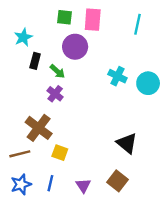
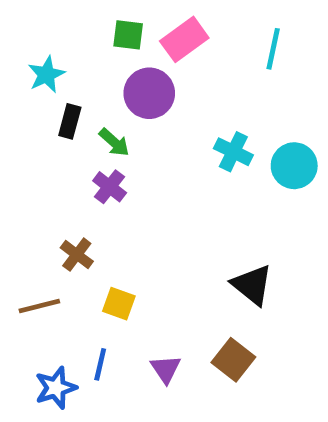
pink rectangle: (93, 20) -> (184, 39), turned 50
brown cross: (39, 128) -> (77, 255), size x0.6
blue star: (21, 184) -> (56, 388), moved

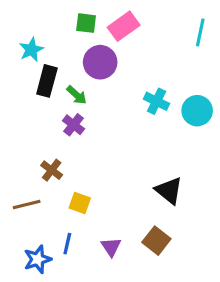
cyan line: (273, 49) -> (200, 32), moved
black rectangle: (70, 121) -> (47, 81), size x1.4

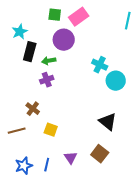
green arrow: (77, 95) -> (49, 61), turned 128
cyan circle: (197, 111) -> (116, 81), moved
purple cross: (74, 125) -> (47, 80), turned 32
blue line: (67, 244) -> (47, 165), moved

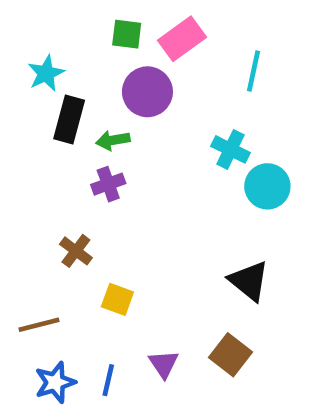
cyan line: (128, 21) -> (254, 71), moved
brown line: (17, 131) -> (39, 325), moved

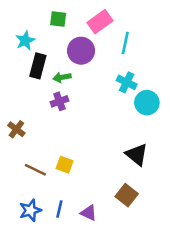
green square: (127, 34) -> (58, 19), moved
cyan line: (254, 71) -> (125, 43), moved
brown cross: (76, 251) -> (16, 129), moved
brown line: (39, 325) -> (35, 170), moved, turned 40
purple triangle: (164, 364) -> (89, 213), moved, turned -30

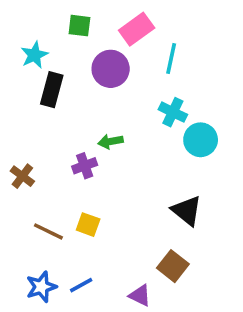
green arrow: (62, 77) -> (111, 142), moved
purple cross: (59, 101) -> (85, 166), moved
blue line: (59, 209) -> (81, 285), turned 48
purple triangle: (89, 213) -> (140, 295), moved

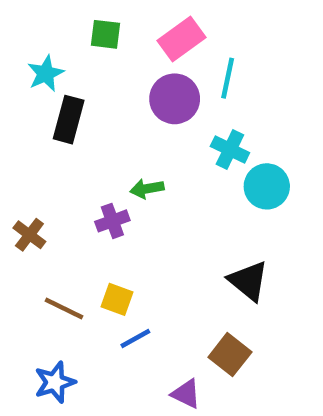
purple circle: (111, 69) -> (175, 99), moved
blue line: (81, 285) -> (135, 338), moved

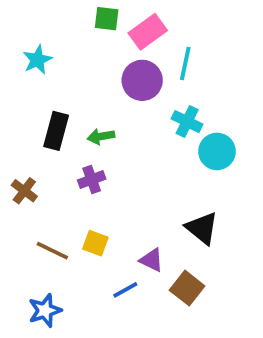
green square: (105, 34) -> (107, 19), moved
black rectangle: (69, 120) -> (56, 131), moved
green arrow: (147, 189) -> (101, 136), moved
blue line: (135, 338) -> (125, 290), moved
purple triangle: (186, 394) -> (152, 260), moved

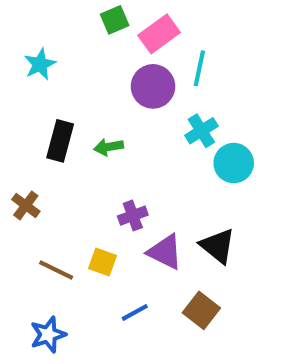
green square: (107, 19) -> (115, 20), turned -30
cyan cross: (187, 122) -> (201, 131), turned 32
purple cross: (92, 180) -> (133, 216), moved
purple triangle: (152, 260) -> (165, 252), moved, size x1.4

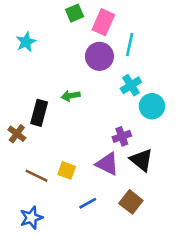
pink rectangle: (159, 34) -> (103, 22), turned -30
black rectangle: (60, 141) -> (39, 113), moved
purple cross: (133, 216) -> (122, 136), moved

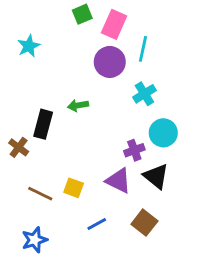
cyan circle: (152, 106) -> (163, 133), moved

